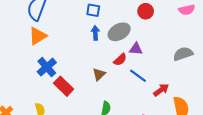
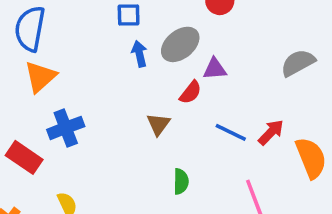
blue cross: (47, 67) -> (66, 128), turned 30
blue line: (138, 76) -> (231, 132), moved
red rectangle: (64, 86) -> (24, 157), moved

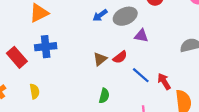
blue arrow: (139, 54) -> (100, 15), turned -128
red semicircle: (190, 92) -> (120, 57), moved
red arrow: (271, 132) -> (164, 81), turned -91

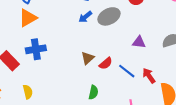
purple triangle: (141, 36) -> (139, 42), moved
red semicircle: (120, 57) -> (106, 63), moved

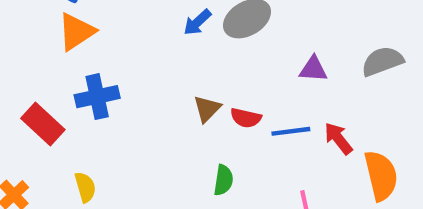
red semicircle: (106, 63) -> (246, 118), turned 56
blue line: (127, 71) -> (291, 131), turned -42

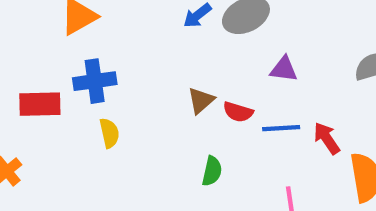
purple triangle: (313, 69) -> (284, 69), moved
red rectangle: (43, 124) -> (40, 104), turned -48
yellow semicircle: (85, 187) -> (109, 133), moved

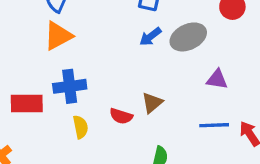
red semicircle: (238, 112) -> (121, 116), moved

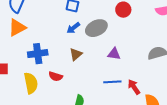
blue cross: (70, 86) -> (38, 54), moved
brown triangle: (152, 103) -> (76, 54), moved
yellow semicircle: (80, 127) -> (31, 83), size x1.5

